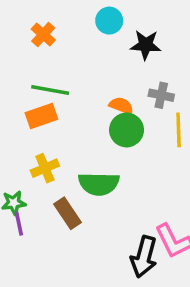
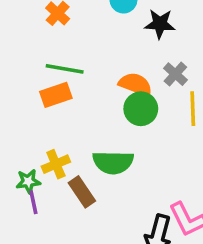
gray cross: (161, 95) -> (175, 74), turned 30
orange semicircle: (121, 106) -> (136, 84), size x1.4
yellow cross: (45, 168) -> (56, 164), moved

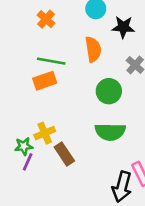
orange semicircle: (136, 84) -> (93, 49), moved, turned 60
green semicircle: (113, 162) -> (110, 132), moved
purple line: (33, 202) -> (28, 162), turned 36

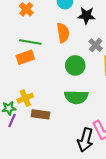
brown rectangle: (64, 154) -> (41, 114), turned -48

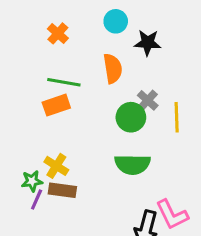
gray cross: (96, 45) -> (148, 100), moved
yellow cross: (25, 98) -> (56, 166), turned -35
brown rectangle: (41, 114) -> (62, 190), moved

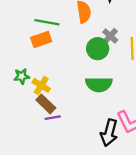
green star: (32, 181) -> (22, 76), moved
brown rectangle: (62, 190) -> (46, 104), turned 36
purple line: (37, 199) -> (53, 118), moved, turned 56

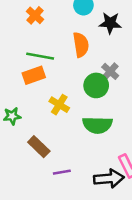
yellow cross: (41, 85) -> (59, 105), moved
purple line: (53, 118) -> (62, 172), moved
black arrow: (109, 133) -> (109, 179), turned -110

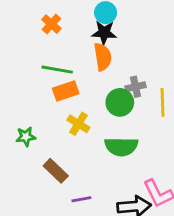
black star: (110, 23) -> (104, 33), moved
gray cross: (110, 71) -> (135, 87), turned 36
orange rectangle: (34, 75) -> (66, 91), moved

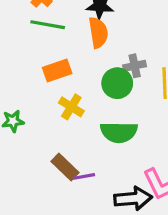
green line: (57, 70) -> (48, 25), moved
brown rectangle: (56, 171) -> (65, 167), moved
purple line: (81, 199) -> (84, 176), moved

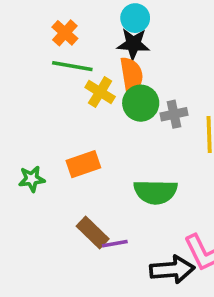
orange rectangle: (57, 71) -> (83, 164), moved
green circle: (117, 83) -> (141, 103), moved
yellow cross: (71, 107) -> (100, 92), moved

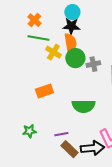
green star: (32, 179) -> (29, 131), moved
brown rectangle: (93, 233) -> (69, 149), moved

